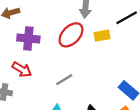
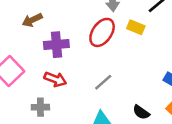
yellow rectangle: (102, 36) -> (136, 27), turned 42

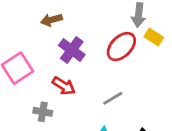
yellow rectangle: (136, 27) -> (154, 37), moved
purple cross: (56, 45) -> (72, 50), turned 30

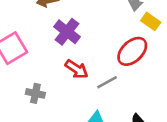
red ellipse: (121, 47) -> (132, 51), moved
red arrow: (64, 86) -> (77, 69), moved

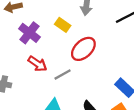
yellow rectangle: (151, 21) -> (63, 25), moved

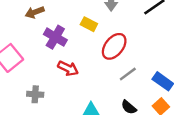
gray line: (63, 74) -> (128, 74), moved

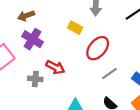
purple cross: (55, 37) -> (32, 39), moved
gray cross: (35, 94) -> (35, 79), moved

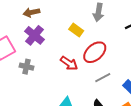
red arrow: (55, 67) -> (69, 63), moved
gray cross: (35, 79) -> (26, 67), moved

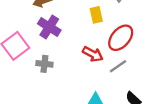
yellow rectangle: (76, 30) -> (96, 15), turned 48
gray line: (103, 78) -> (118, 66), moved

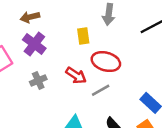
red ellipse: (121, 38) -> (106, 62), turned 60
gray cross: (44, 64) -> (38, 81), moved, turned -35

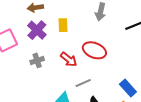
yellow rectangle: (83, 36) -> (63, 25), moved
gray line: (101, 90) -> (83, 83), moved

